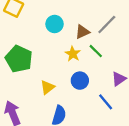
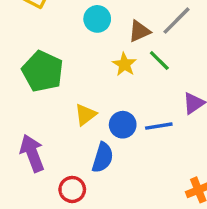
blue circle: (80, 81) -> (123, 125), moved
blue line: (106, 102) -> (159, 126), moved, turned -60

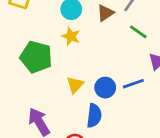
green line: (159, 61) -> (138, 32), moved
yellow star: (124, 64) -> (71, 36), moved

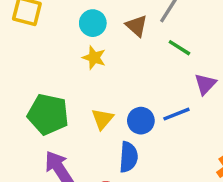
brown triangle: (105, 13) -> (137, 26), turned -42
green pentagon: (36, 57) -> (48, 114), moved

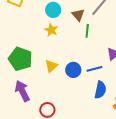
green line: (179, 48) -> (87, 31), moved, turned 56
blue semicircle: (128, 157) -> (100, 90), moved

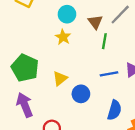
blue line: (94, 69) -> (109, 74), moved
blue circle: (73, 70) -> (81, 94), moved

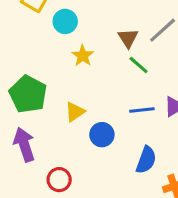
cyan circle: (67, 14) -> (65, 21), moved
green line: (104, 41) -> (139, 65), turned -63

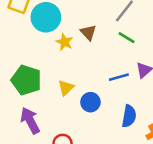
cyan circle: (65, 21) -> (46, 17), size x1.5
brown triangle: (128, 38) -> (88, 32), moved
green line: (139, 65) -> (127, 38), moved

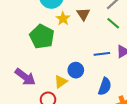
green pentagon: (26, 80) -> (42, 37), moved
yellow triangle: (66, 88) -> (61, 82), moved
purple arrow: (30, 121) -> (25, 77), turned 145

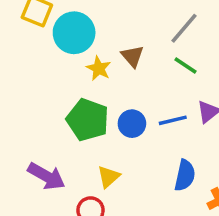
green pentagon: (42, 37) -> (88, 120), moved
blue circle: (76, 70) -> (132, 124), moved

